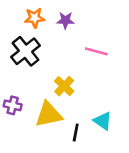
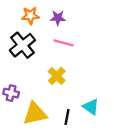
pink line: (96, 51) -> (64, 43), moved
yellow triangle: (49, 114) -> (35, 114), moved

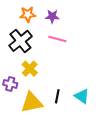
yellow cross: (57, 76) -> (30, 69), moved
black line: (67, 117) -> (57, 96), moved

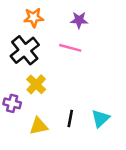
purple star: (52, 16) -> (79, 20), moved
cyan triangle: (82, 96) -> (100, 118), turned 42
yellow triangle: (32, 102) -> (39, 126), size x0.7

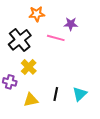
orange star: (34, 18) -> (37, 14), moved
purple star: (79, 20) -> (71, 24), moved

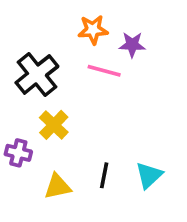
orange star: (37, 14) -> (93, 30), moved

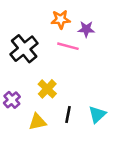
yellow cross: (54, 125) -> (47, 89), moved
purple cross: (18, 153) -> (12, 100), turned 35

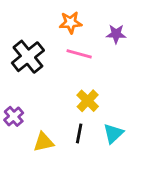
purple star: (86, 29) -> (116, 34), moved
yellow cross: (47, 89) -> (88, 101), moved

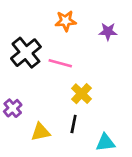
pink line: (79, 54) -> (60, 63), moved
cyan triangle: (113, 133) -> (105, 143), moved, turned 36

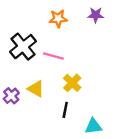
purple star: (108, 31) -> (96, 15), moved
yellow triangle: (40, 132) -> (36, 89), moved, turned 42

